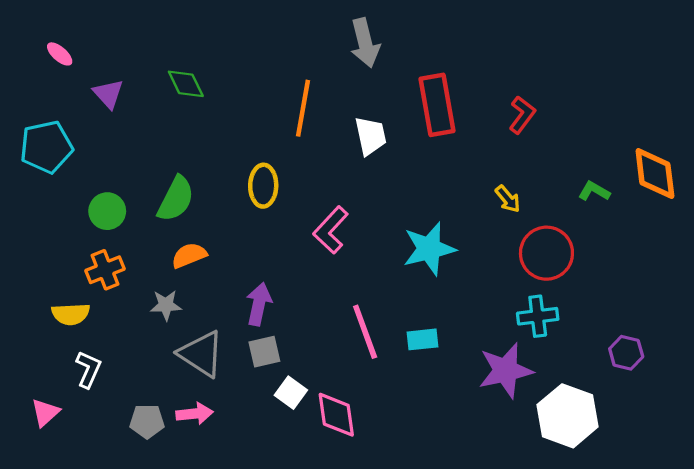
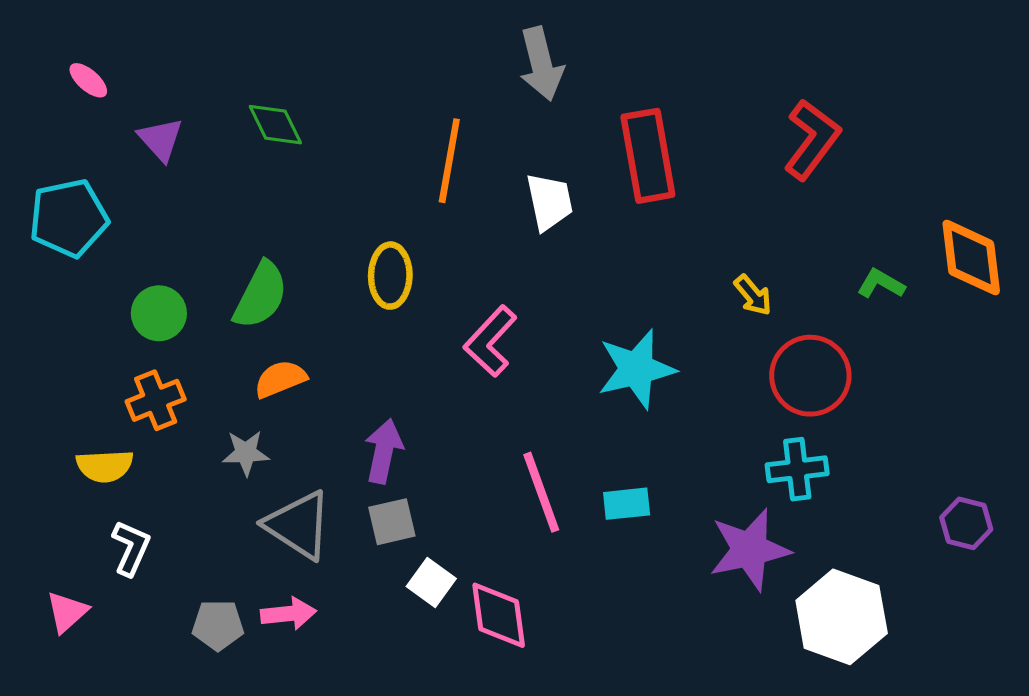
red L-shape: (522, 115) -> (812, 139), moved, size x1.4
purple hexagon: (626, 353) -> (966, 523), moved

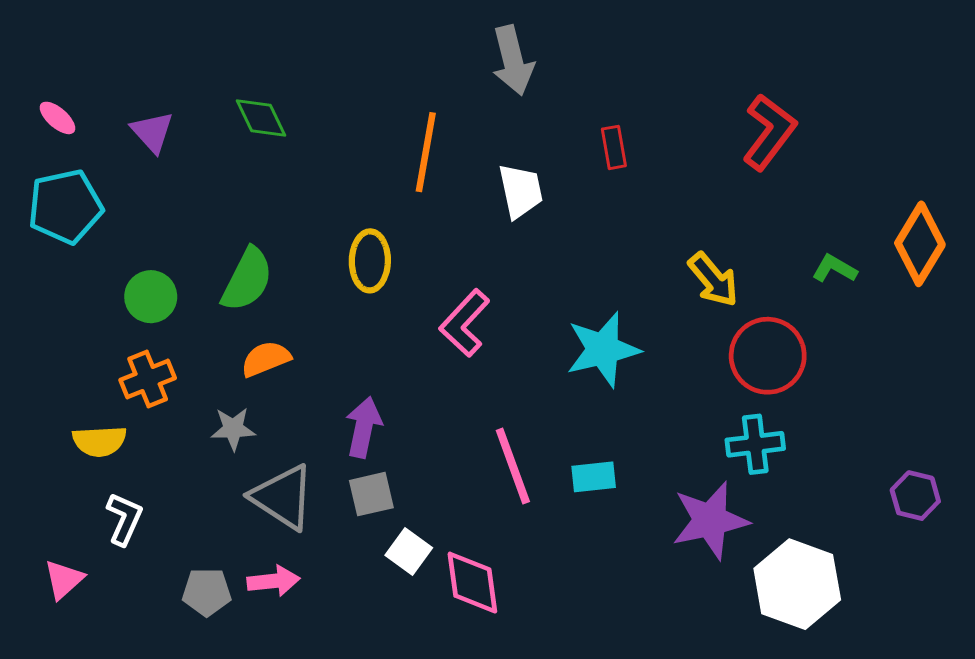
pink ellipse: (88, 80) -> (57, 118), moved
red rectangle: (648, 156) -> (614, 147), size x0.5
orange diamond: (971, 258) -> (920, 244), turned 38
yellow arrow: (753, 295) -> (713, 280), size x1.4

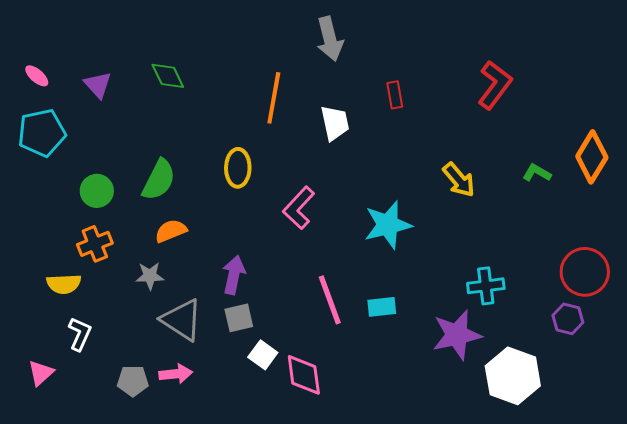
red circle: (768, 356) -> (585, 272), moved
purple hexagon: (915, 496) -> (568, 319), moved

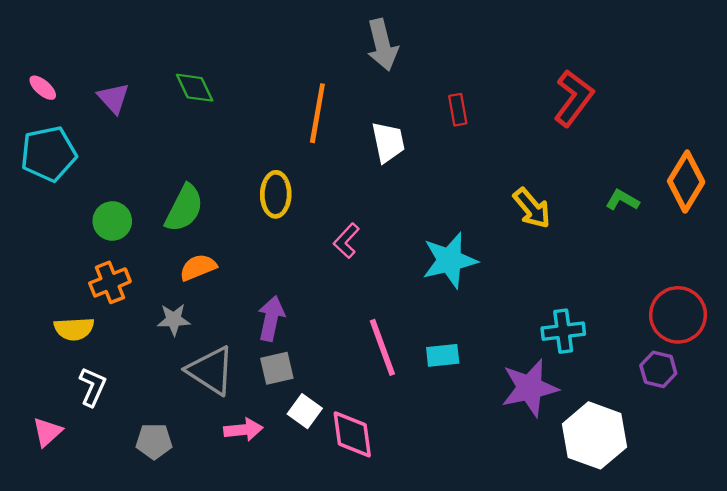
pink L-shape: (299, 208) -> (346, 241), size x0.7
pink arrow: (176, 374) -> (243, 430), moved

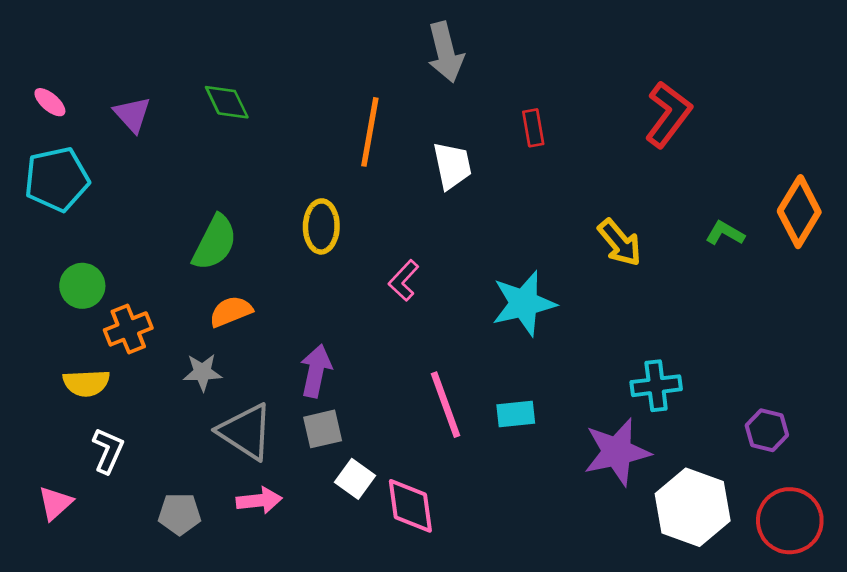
green circle: (112, 221) -> (82, 286), moved
red circle: (678, 315) -> (790, 521), moved
pink arrow: (243, 430) -> (259, 500), moved

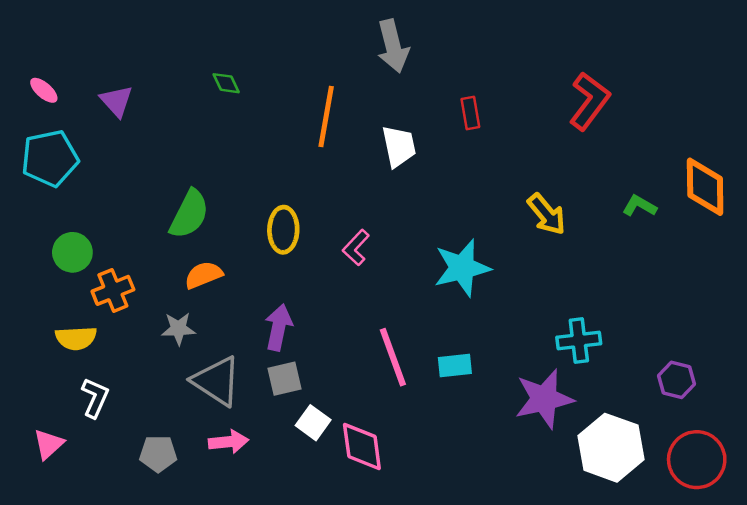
green diamond: (227, 102) -> (226, 83), moved, size x0.7
orange diamond: (799, 212) -> (705, 187), turned -32
yellow ellipse: (321, 226) -> (283, 230), moved

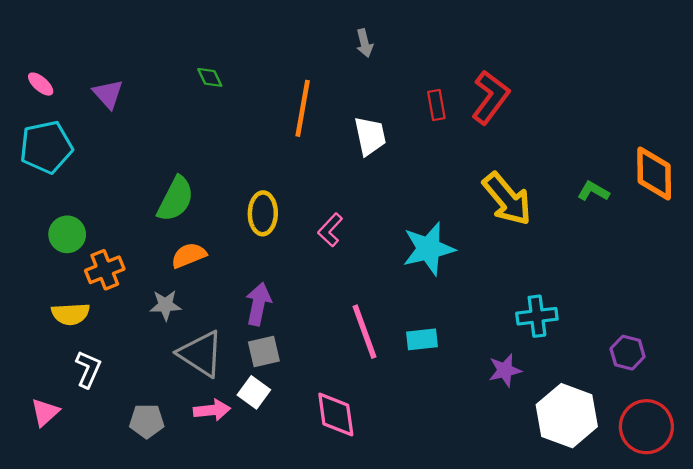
gray arrow: (393, 46) -> (365, 43), size x0.6
red L-shape: (589, 101) -> (491, 97), moved
yellow arrow: (547, 214) -> (507, 199), size x1.4
purple star: (544, 399) -> (505, 370), size x0.6
white square: (313, 423) -> (254, 392), moved

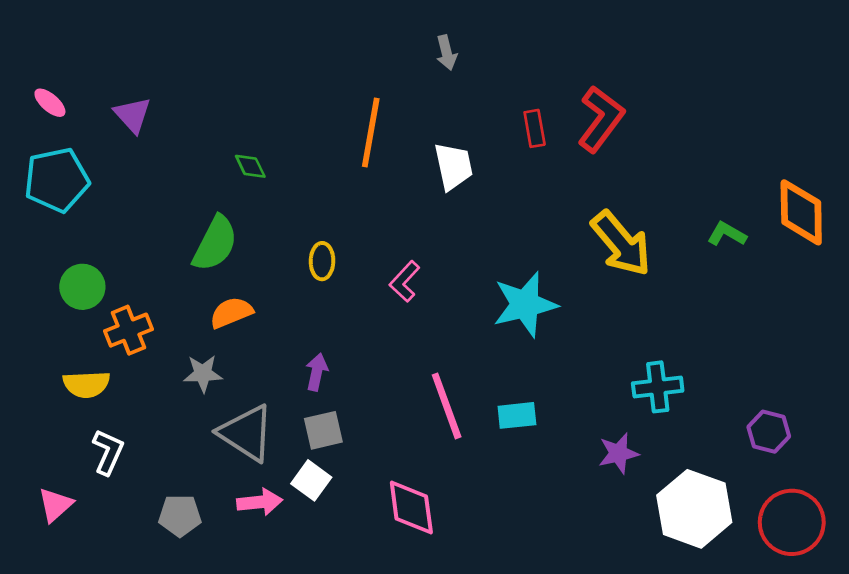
green diamond: (210, 77) -> (250, 166), moved
yellow ellipse: (263, 213) -> (322, 261), size x0.7
purple arrow: (258, 304) -> (317, 372), size x0.7

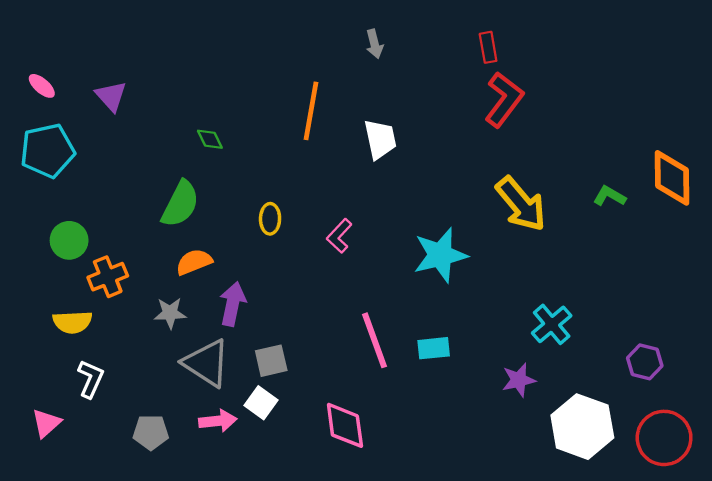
red rectangle: (535, 128) -> (488, 47), moved
purple arrow: (317, 372) -> (233, 304), moved, size x1.4
cyan cross: (658, 387) -> (552, 324), turned -33

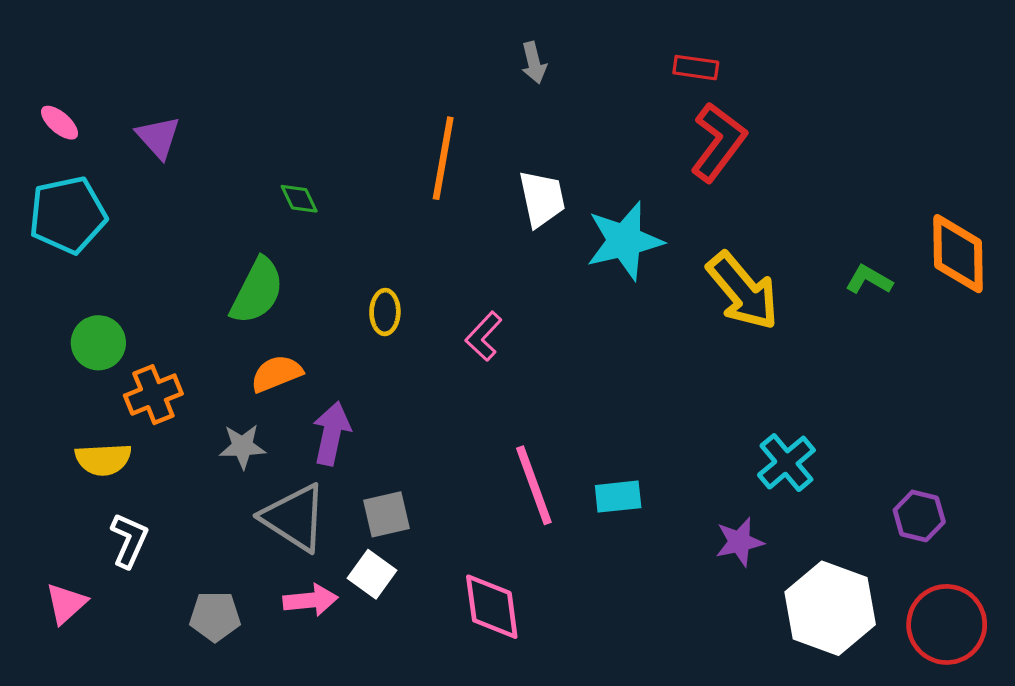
red rectangle: (488, 47) -> (696, 68), turned -72
cyan star: (440, 255) -> (625, 241), moved

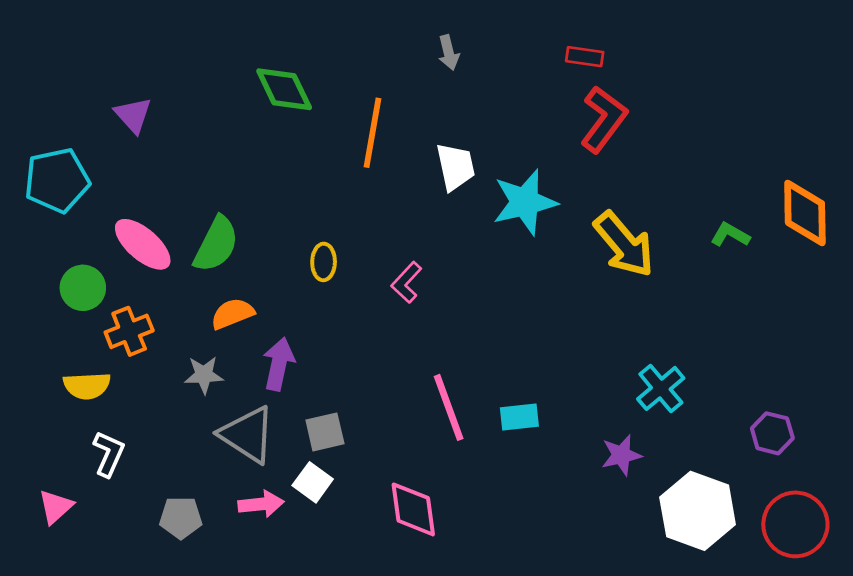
pink ellipse: (60, 123) -> (143, 244), moved, size x1.8
green diamond: (299, 199) -> (284, 89), moved, size x1.8

